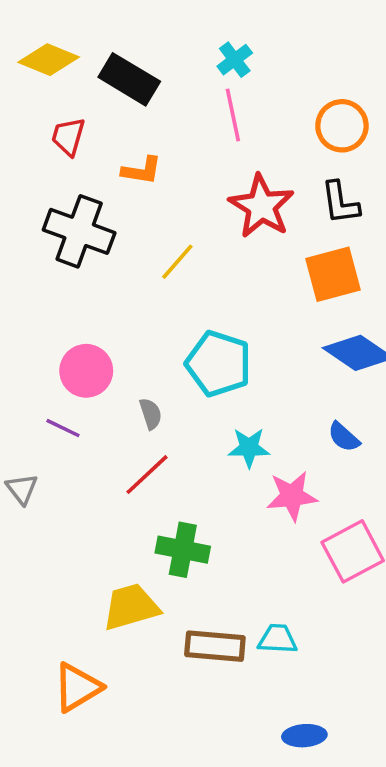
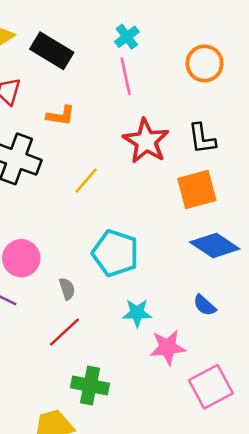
orange circle: (342, 126) -> (205, 63), moved

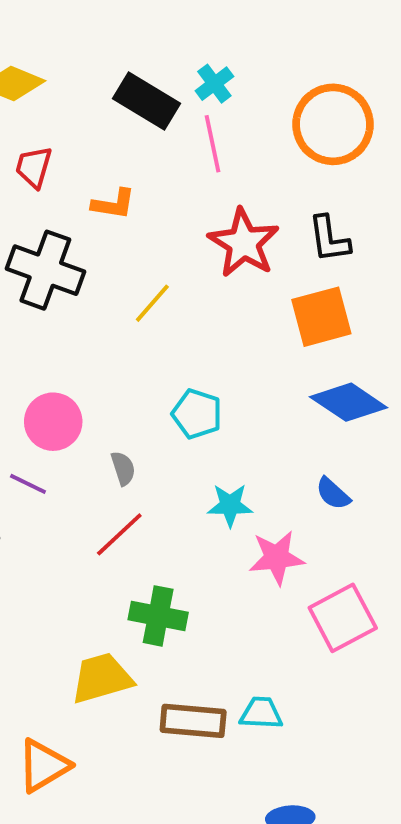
black rectangle: (52, 51) -> (146, 101), moved
orange circle: (205, 63) -> (333, 124), size x1.4
cyan pentagon: (115, 253) -> (197, 414), size x0.7

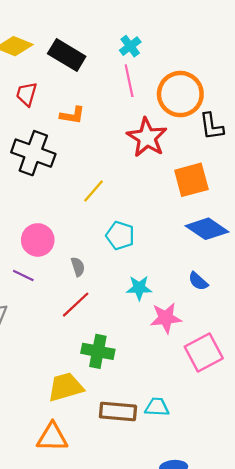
black rectangle: (146, 101) -> (67, 55), moved
orange circle: (333, 124) -> (180, 94), moved
black L-shape: (329, 239) -> (212, 126), moved
yellow line: (152, 303) -> (93, 191), moved
orange triangle: (43, 766) -> (52, 437), moved, turned 32

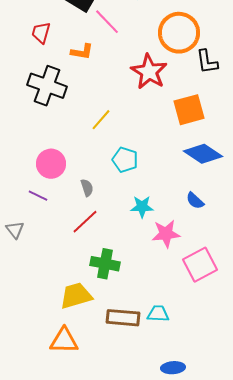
pink line: (129, 81) -> (107, 22), moved, turned -32

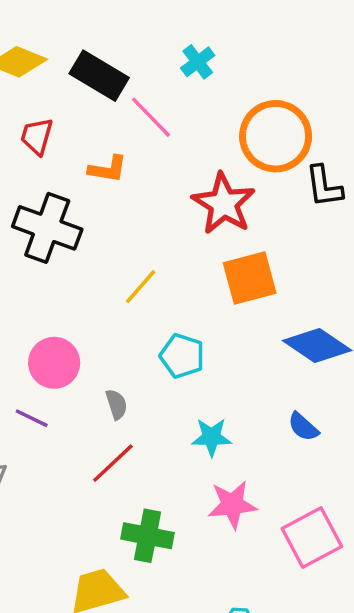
orange square: (189, 110) -> (250, 278), moved
pink star: (166, 234) -> (232, 505), moved

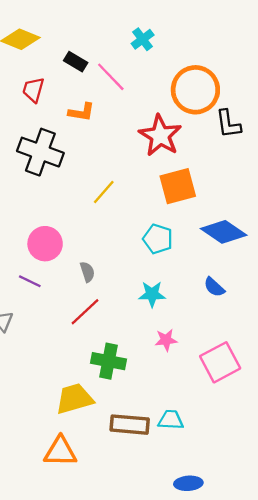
black rectangle: (99, 76) -> (76, 62), moved, size x0.6
cyan pentagon: (182, 356) -> (158, 239), moved
pink star: (232, 505) -> (166, 340), size x0.7

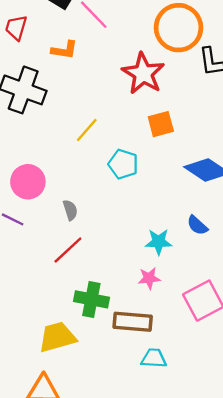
orange square: (178, 186) -> (161, 124), size x0.7
cyan pentagon: (158, 239) -> (123, 164), moved
cyan star: (152, 294) -> (158, 242), moved
brown rectangle: (130, 425) -> (133, 322), moved

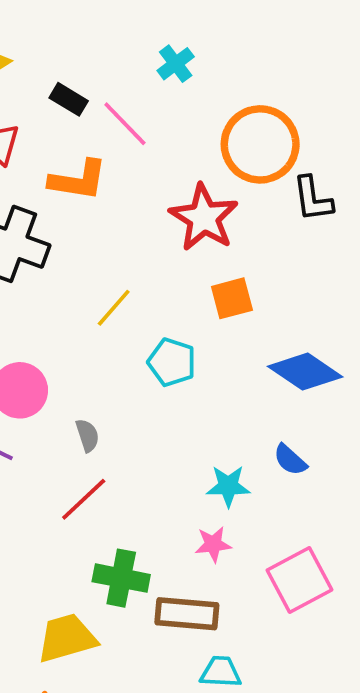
orange L-shape: (64, 50) -> (78, 180), size x1.4

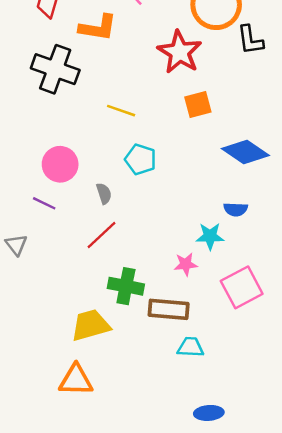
yellow line: (114, 308) -> (121, 111), turned 68
cyan pentagon: (172, 362) -> (141, 159), moved
blue semicircle: (290, 460) -> (236, 209), turned -40
cyan star: (228, 486) -> (210, 236), moved

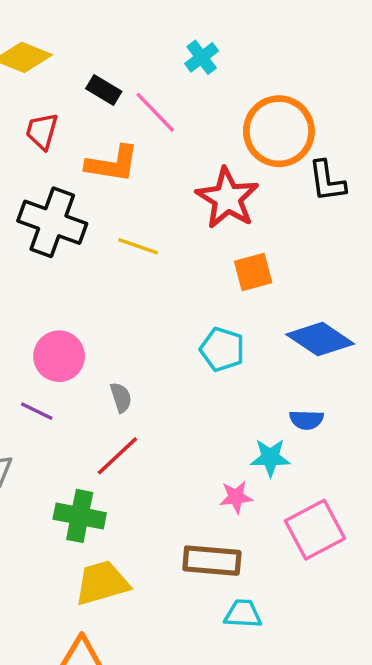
yellow line: (121, 111) -> (138, 246), moved
cyan pentagon: (141, 159) -> (222, 349), moved
green cross: (126, 286) -> (80, 516), moved

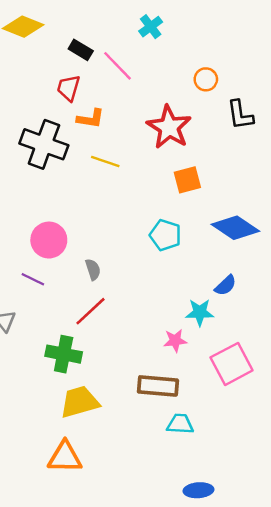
red trapezoid: (42, 131) -> (68, 88), moved
orange circle: (279, 131) -> (206, 79), size x0.5
orange L-shape: (112, 164) -> (91, 119), moved, size x0.7
blue semicircle: (306, 420) -> (225, 285), turned -45

